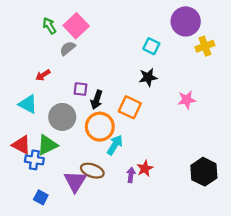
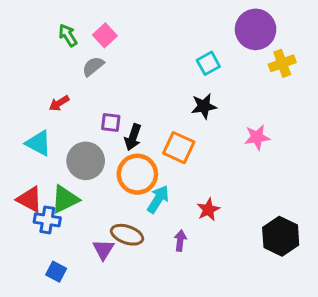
pink square: (76, 26) -> (105, 35), size x0.7
cyan square: (151, 46) -> (208, 63), turned 35
red star: (145, 168) -> (208, 210), moved
purple triangle: (75, 181) -> (103, 249), size x0.7

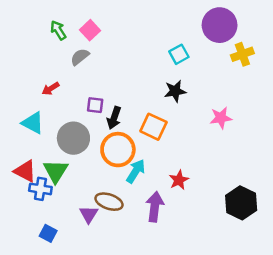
green triangle: (65, 199) -> (56, 171), turned -32
purple arrow: (180, 241) -> (155, 207), size x1.6

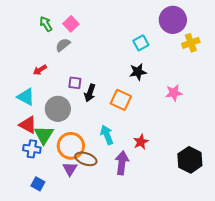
orange circle: (118, 150) -> (71, 146), moved
red triangle: (25, 171) -> (28, 125), moved
cyan arrow: (136, 171) -> (107, 135), turned -54

